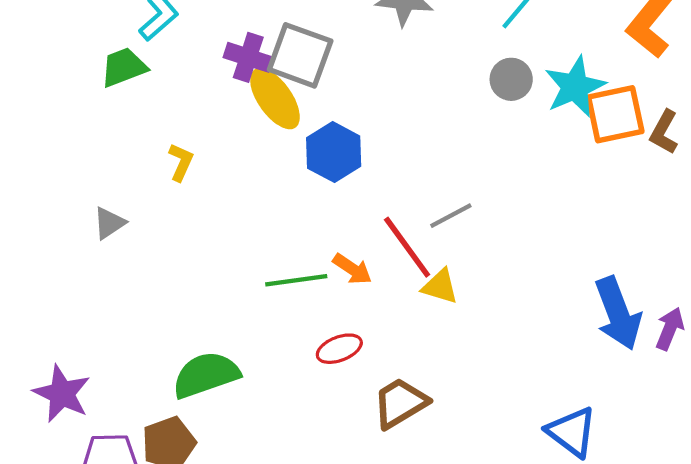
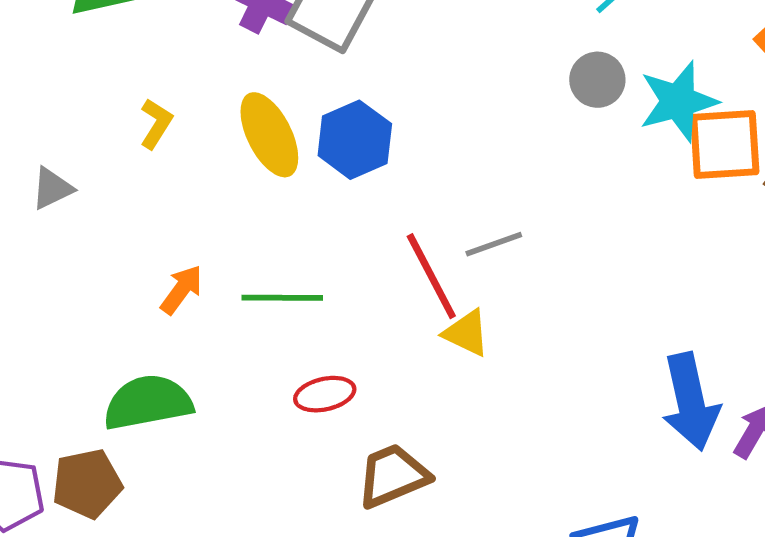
yellow ellipse: (275, 99) -> (269, 135), moved
orange arrow: (352, 269) -> (181, 290), moved, turned -96

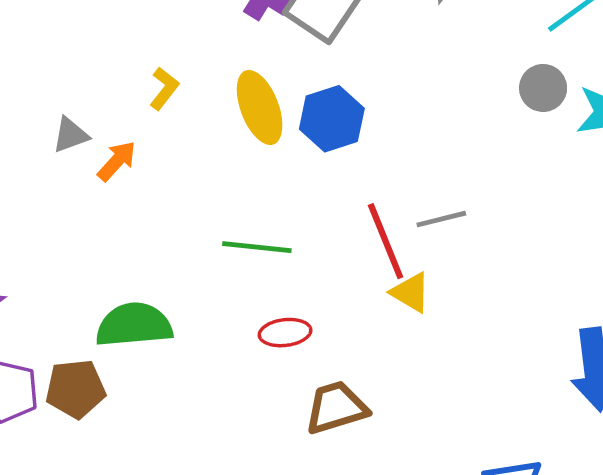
orange arrow: (181, 290) -> (117, 161), moved

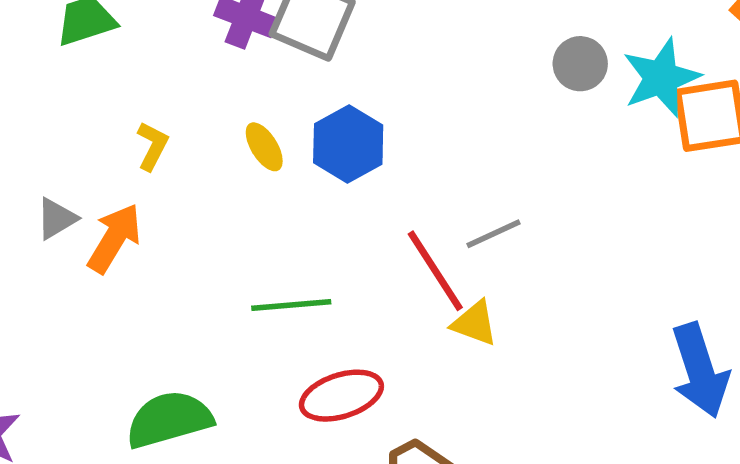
yellow ellipse: (260, 107) -> (264, 147), size x0.6
orange arrow: (117, 161) -> (114, 238), size x1.4
red ellipse: (285, 333) -> (341, 396), size x1.4

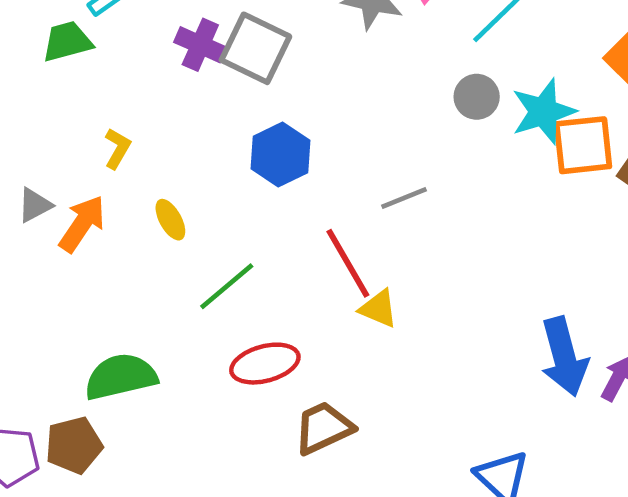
yellow ellipse: (264, 147) -> (170, 220), moved
gray line: (494, 234) -> (404, 198), moved
green line: (291, 305) -> (227, 286), turned -38

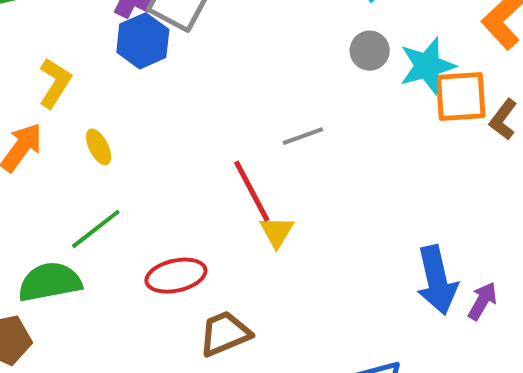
yellow L-shape: (117, 148) -> (55, 83), size x1.4
blue hexagon: (280, 154) -> (143, 41), moved
green line: (227, 286) -> (96, 229), moved
yellow triangle: (379, 309) -> (277, 232), turned 36

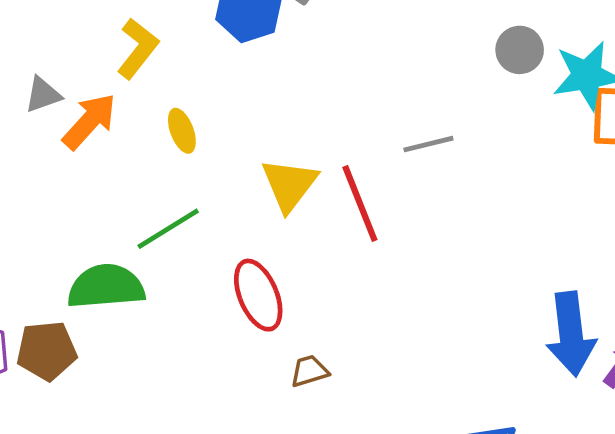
yellow triangle: (277, 232) -> (289, 185), moved, size x1.4
red ellipse: (176, 276) -> (258, 295), turned 74
brown trapezoid: (225, 334) -> (309, 371), size x0.6

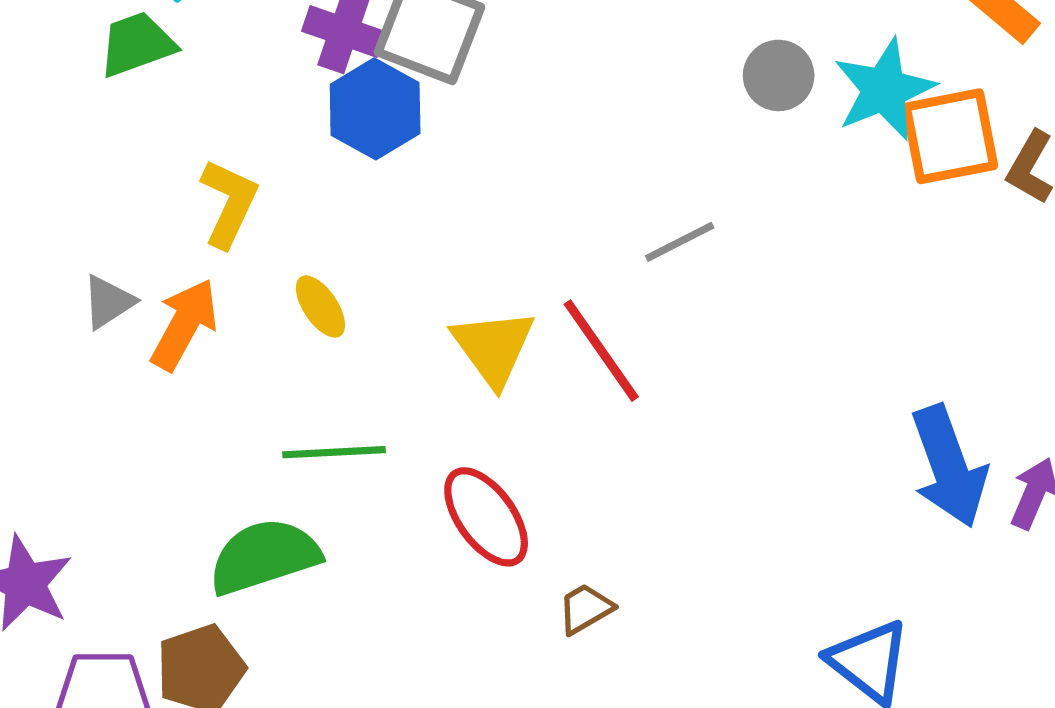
green line: (168, 229) -> (334, 452), turned 42

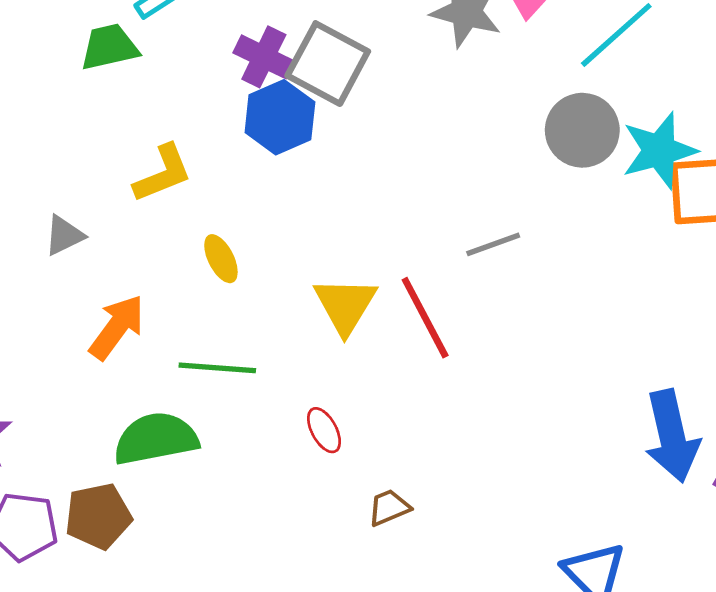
gray circle: (779, 75) -> (582, 130), size x1.4
yellow L-shape: (229, 203) -> (163, 173), turned 36
orange arrow: (184, 324) -> (117, 327), moved
red ellipse: (486, 517) -> (324, 430), size x0.6

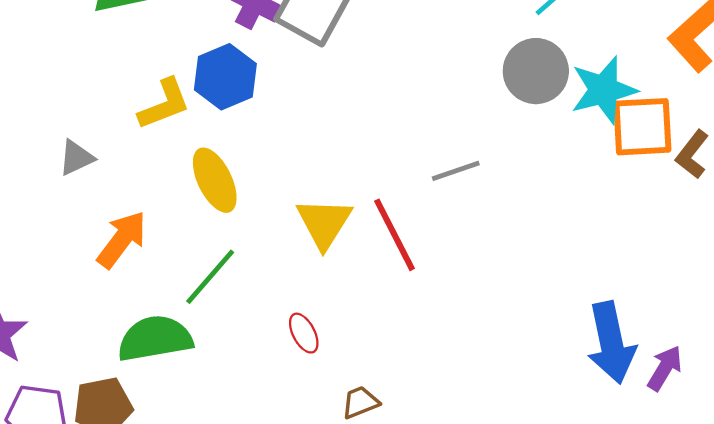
blue hexagon: (280, 117) -> (225, 77), moved
yellow ellipse: (221, 259) -> (215, 180), size x1.5
green line: (217, 368) -> (210, 277), turned -54

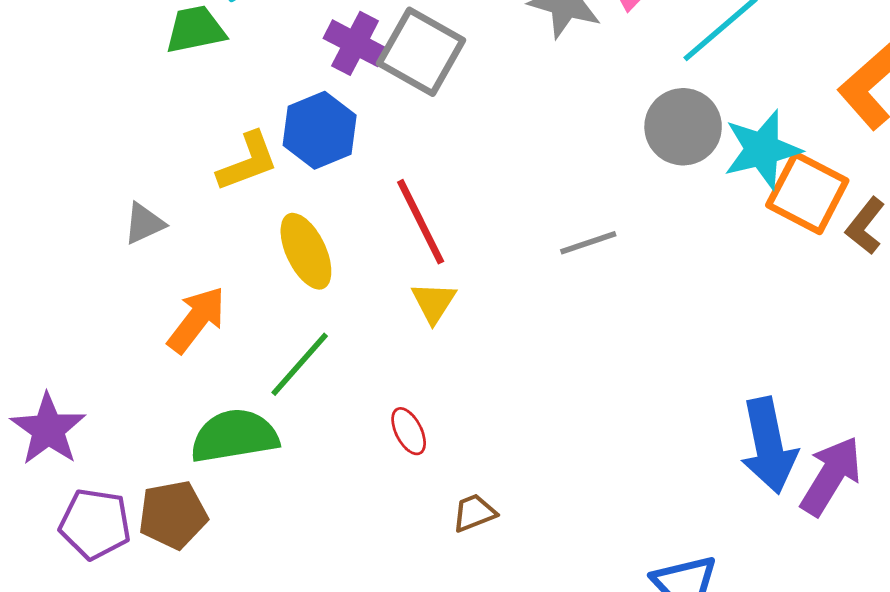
orange square: (642, 127) -> (807, 193), turned 30
yellow triangle: (324, 223) -> (434, 302), size x0.7
red line: (394, 235) -> (421, 222), moved
purple arrow: (665, 368) -> (831, 476), size x1.5

